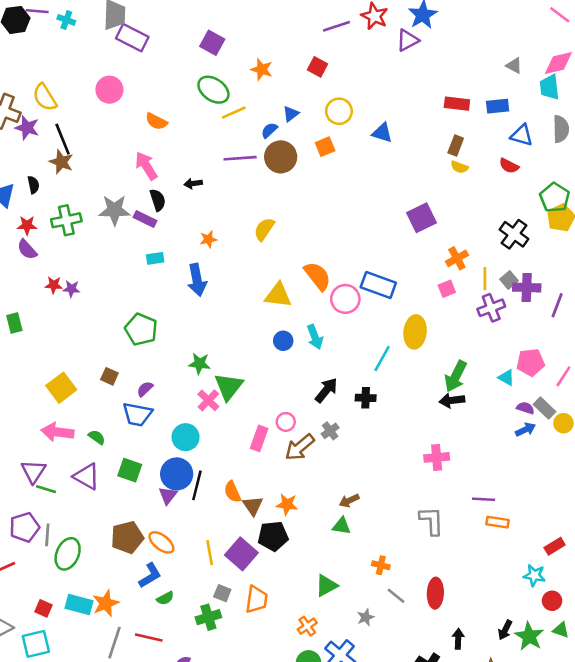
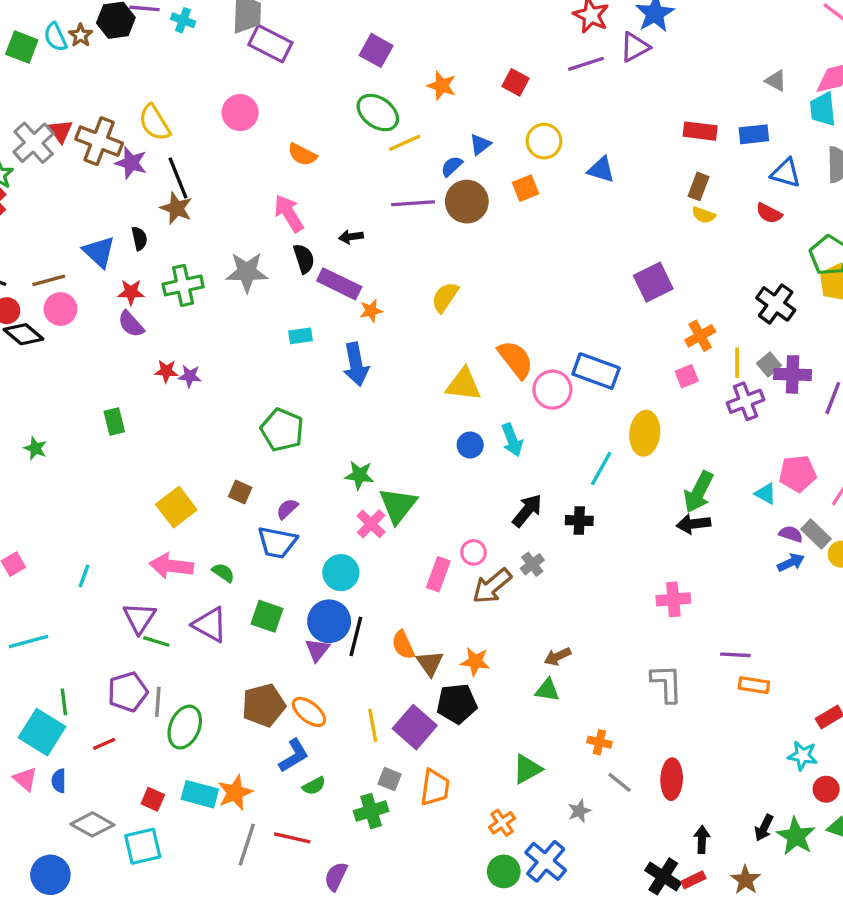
purple line: (336, 26) -> (586, 64), moved
purple rectangle: (145, 219) -> (339, 284), moved, size x1.4

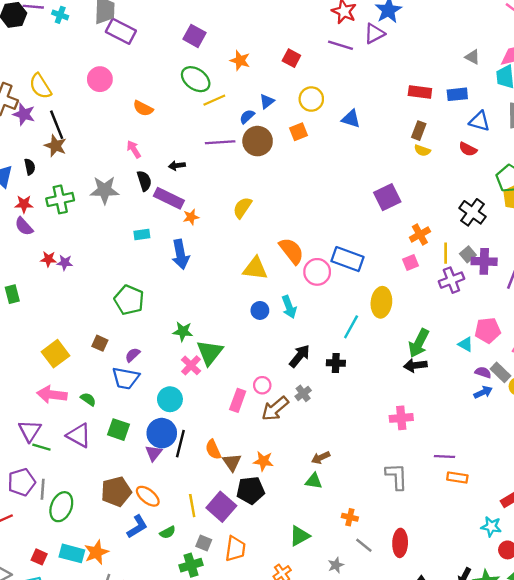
purple line: (586, 64) -> (341, 45), turned 35
pink arrow: (289, 213) -> (134, 149), size x0.7
green semicircle: (314, 786) -> (168, 532), moved

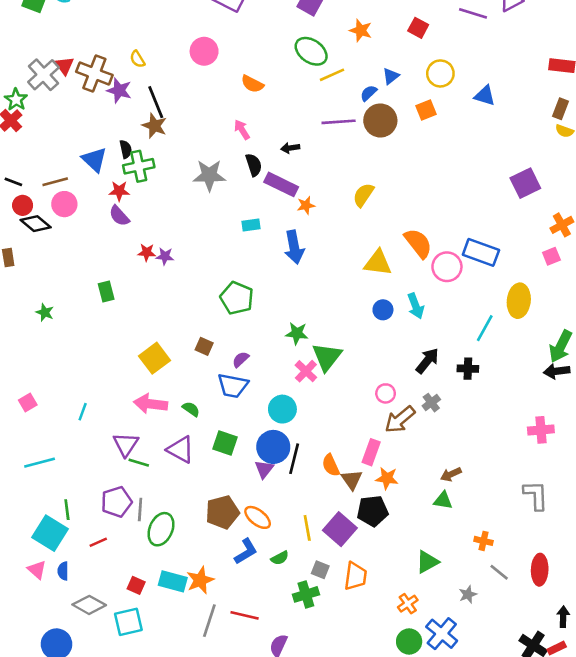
yellow semicircle: (40, 86) -> (137, 59), size x0.6
green cross: (60, 199) -> (139, 166), moved
pink rectangle: (238, 400) -> (371, 452), moved

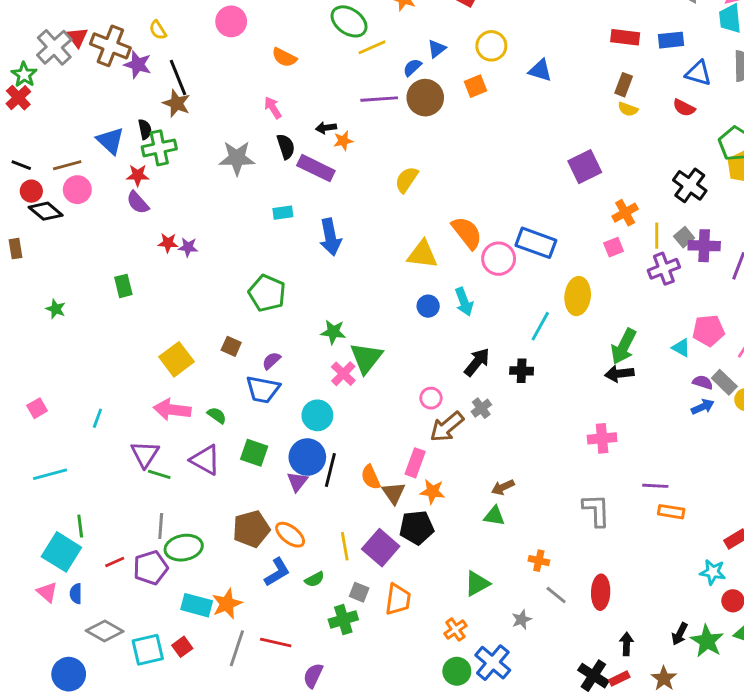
orange star: (306, 205) -> (343, 141), moved
purple pentagon: (117, 502) -> (151, 568), moved
green ellipse: (161, 529) -> (184, 548), turned 56
red square: (136, 585) -> (182, 647), moved, turned 30

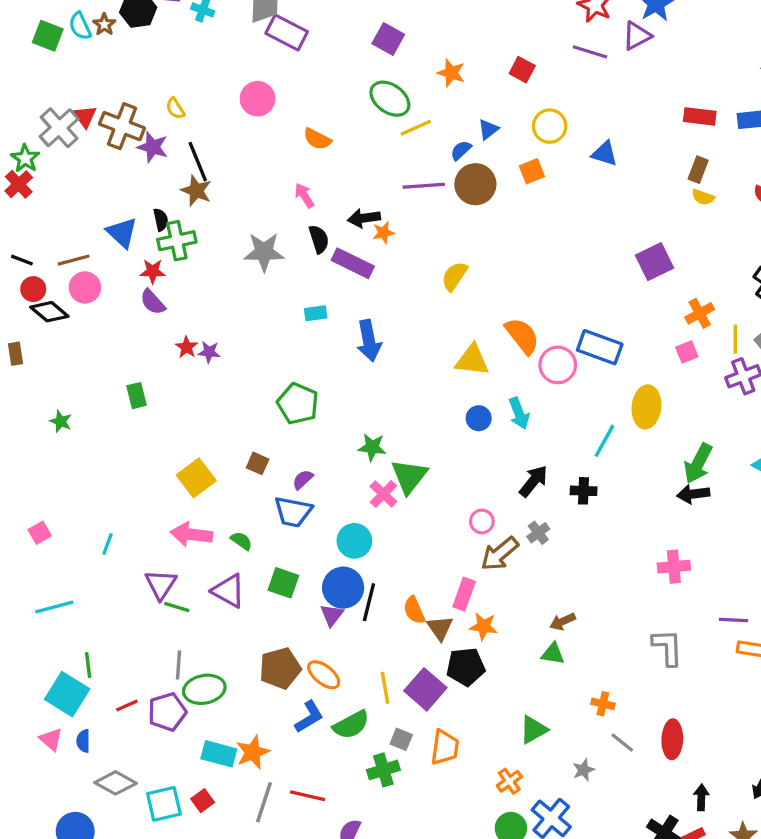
black arrow: (326, 128) -> (364, 218), size x1.4
red star: (168, 243) -> (187, 347), turned 30
green semicircle: (315, 579) -> (351, 725), size x1.6

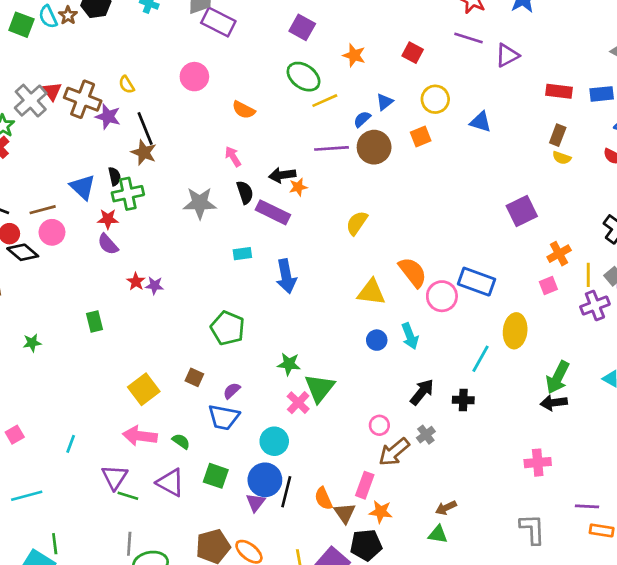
purple triangle: (637, 36) -> (507, 55), moved
green star: (61, 421) -> (32, 343), turned -30

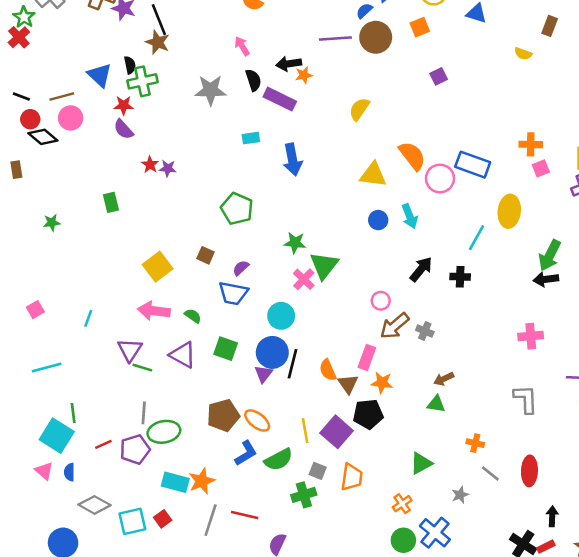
yellow semicircle: (562, 158) -> (523, 54), moved
purple square: (522, 211) -> (439, 76), moved, size x0.6
orange cross: (559, 254) -> (531, 144), moved, turned 30
gray cross: (426, 435) -> (425, 331), moved, turned -30

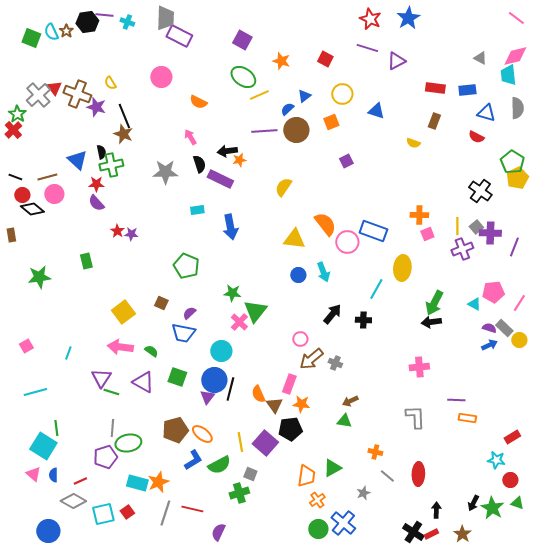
green star: (52, 223) -> (39, 277), size x1.6
red line: (103, 444) -> (80, 481), moved
orange trapezoid: (352, 477) -> (306, 476), moved

